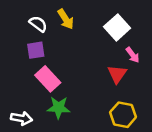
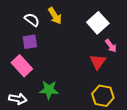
pink rectangle: (48, 79) -> (22, 66), moved

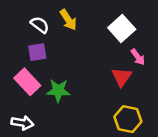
green star: (49, 90) -> (58, 91), moved

